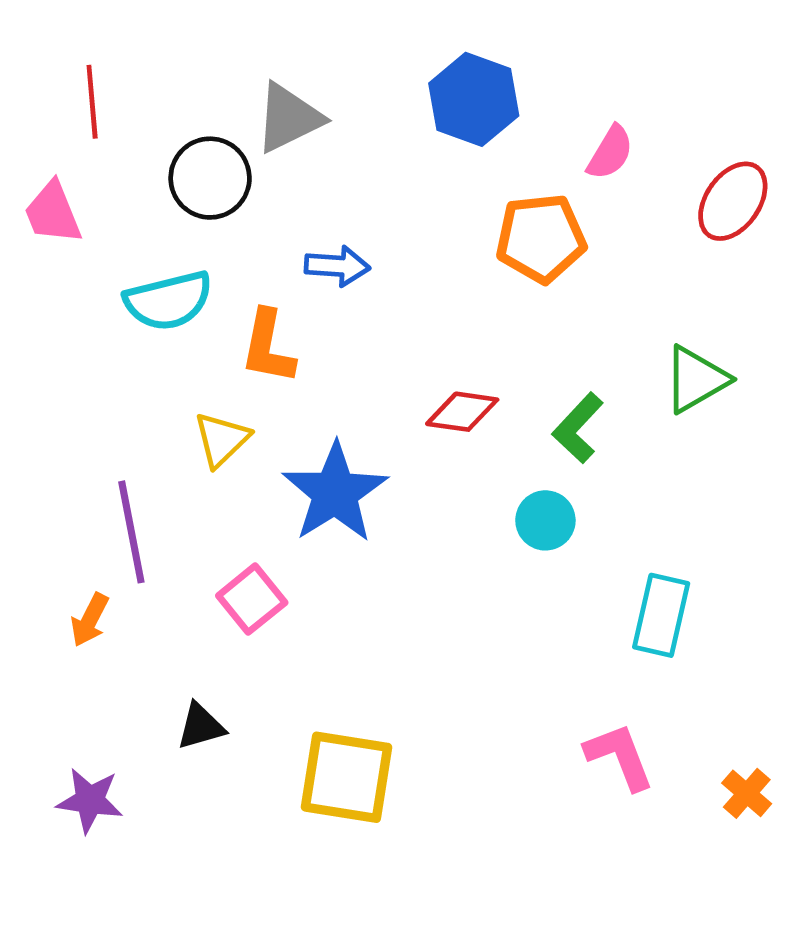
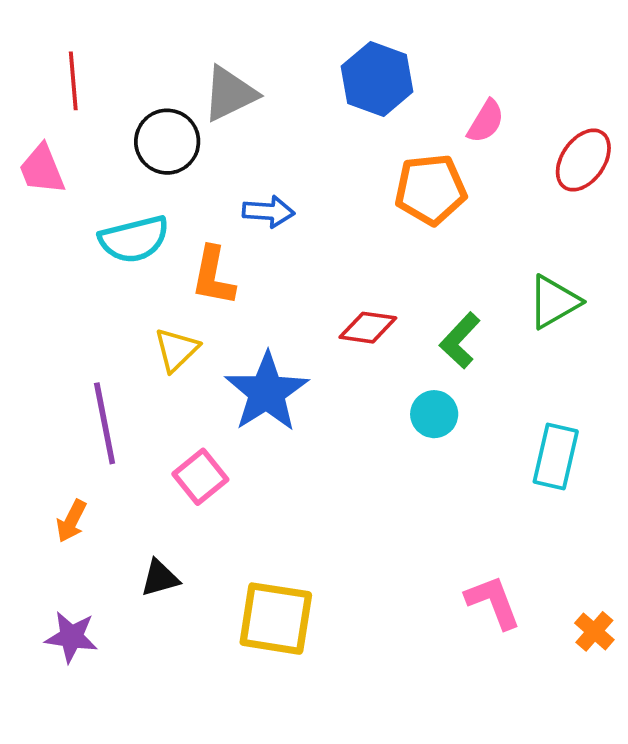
cyan rectangle: (661, 615) -> (556, 456), moved
orange arrow: (90, 620) -> (71, 521), moved

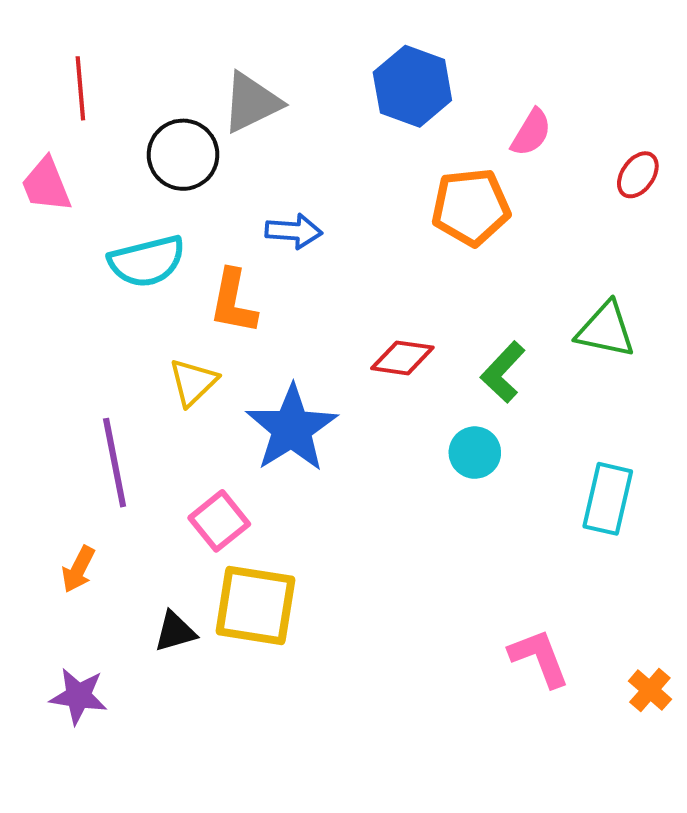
red ellipse: (583, 160) -> (638, 175), size x0.7
green triangle: (554, 302) -> (606, 330), turned 42
yellow square: (276, 619) -> (255, 605), moved

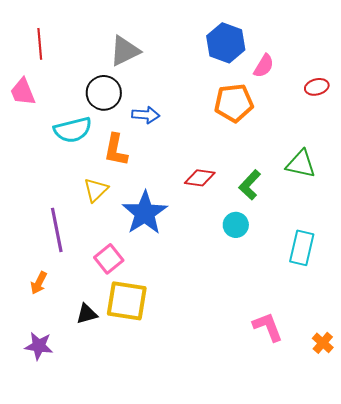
blue hexagon: (412, 86) -> (226, 43), moved
black circle: (183, 155) -> (104, 93), moved
red ellipse: (638, 175) -> (317, 87), turned 40

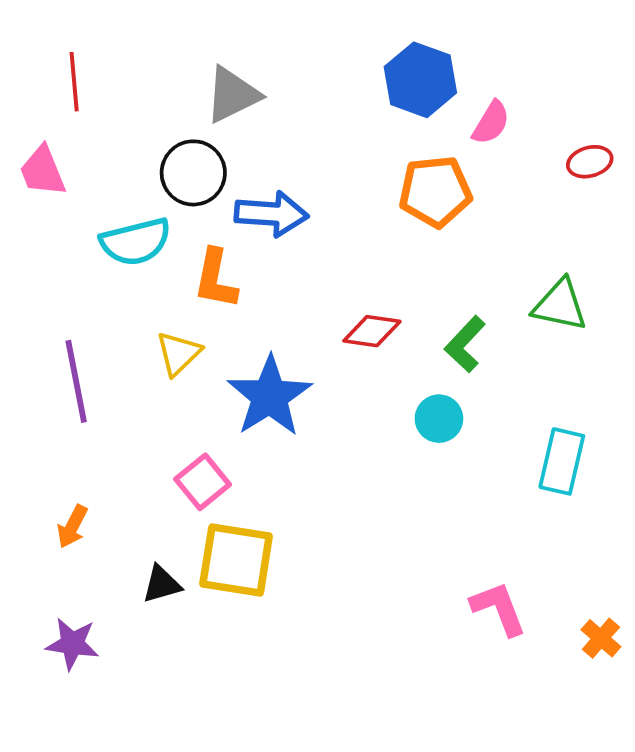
blue arrow: (146, 115) -> (271, 214), size x1.4
purple line: (57, 230) -> (76, 381), moved

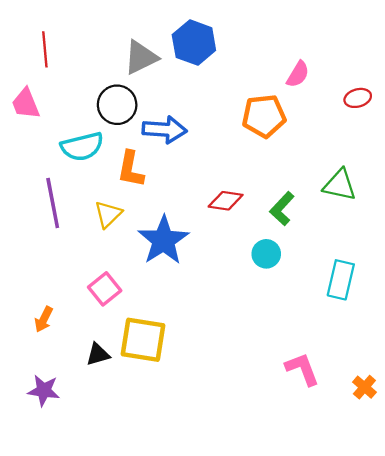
blue hexagon: (420, 80) -> (194, 43), moved
purple line: (76, 381) -> (53, 203), moved
pink square: (203, 482) -> (105, 289), moved

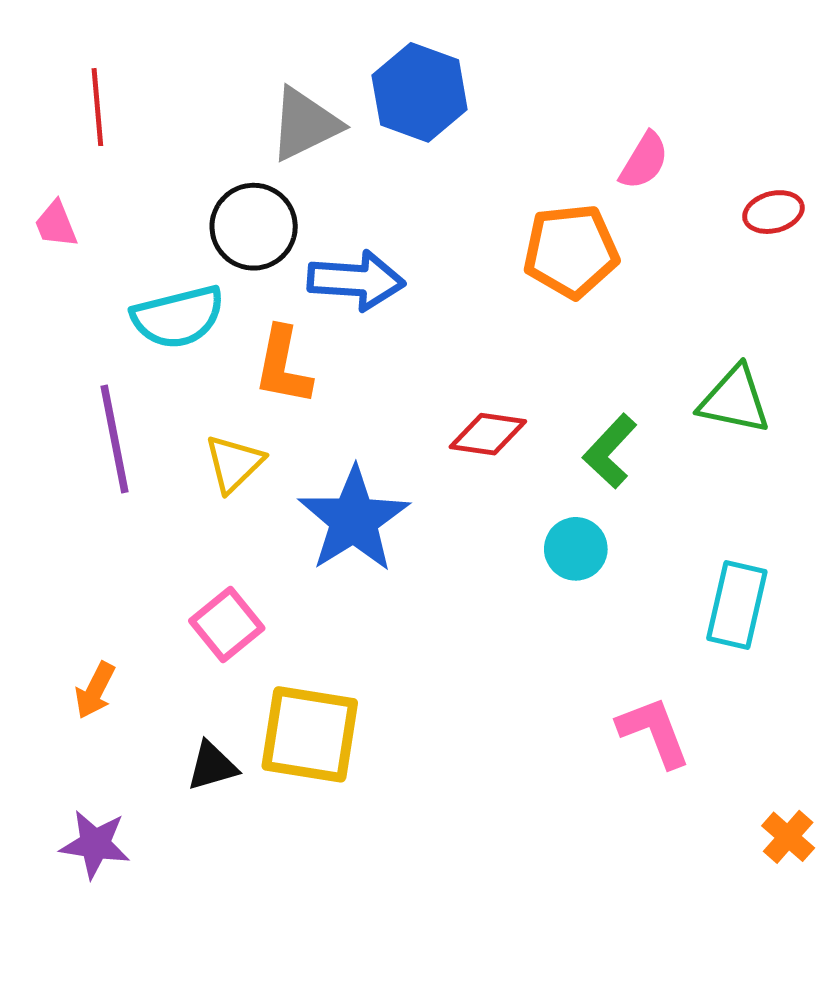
pink trapezoid: (26, 104) -> (56, 224), size x0.7
pink L-shape: (302, 369) -> (654, 732), moved

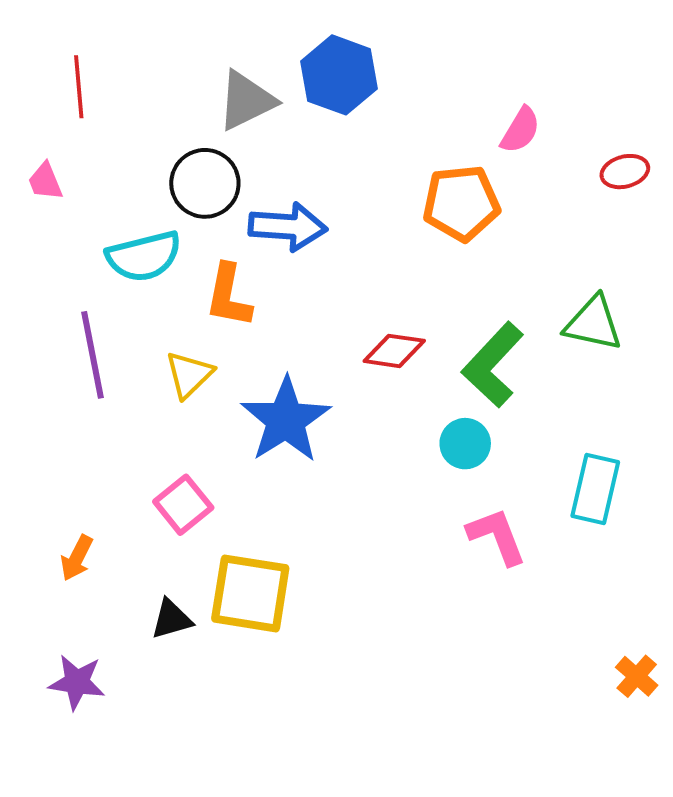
green L-shape: (610, 451) -> (493, 365), size x1.4
pink L-shape: (654, 732) -> (497, 536), moved

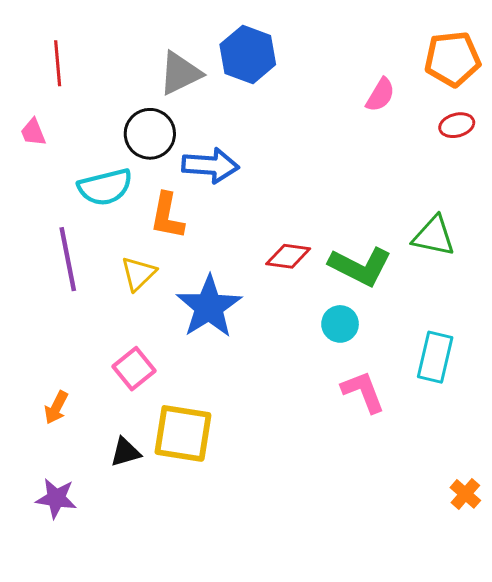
orange pentagon: (461, 203) -> (452, 59), moved
green L-shape: (493, 365) -> (360, 266), turned -106

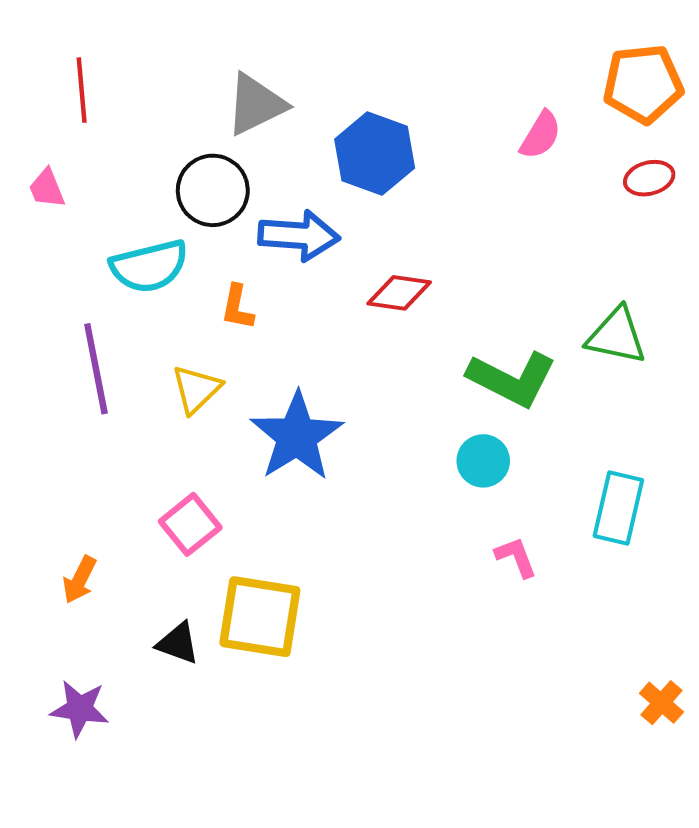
blue hexagon: (248, 55) -> (375, 154), moved
orange L-shape: (167, 216) -> (237, 307), size x0.7
red diamond: (288, 256) -> (399, 293), moved
pink L-shape: (363, 392) -> (516, 557), size x0.7
black triangle: (125, 452) -> (178, 643), turned 36

